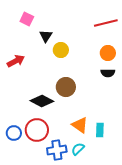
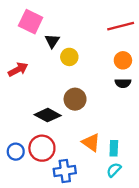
pink square: (27, 19) -> (31, 22), size x1.5
cyan semicircle: (78, 149) -> (114, 170), moved

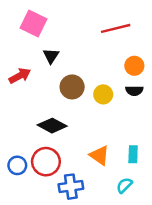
red line: (121, 26) -> (116, 28), moved
black triangle: (52, 41) -> (51, 56), moved
yellow circle: (69, 57) -> (103, 94), moved
brown circle: (75, 99) -> (72, 87), moved
cyan rectangle: (114, 148) -> (133, 154), moved

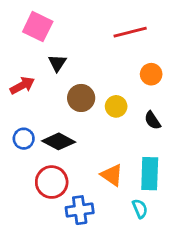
black semicircle: (134, 91) -> (153, 120), moved, turned 56
cyan rectangle: (133, 154) -> (150, 174), size x1.6
blue circle: (17, 165) -> (24, 139), moved
cyan semicircle: (124, 185) -> (140, 209), turned 112

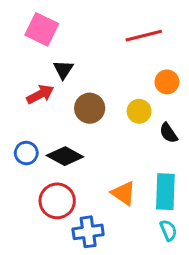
red arrow: (22, 85) -> (40, 94), moved
yellow circle: (116, 106) -> (139, 111), moved
cyan semicircle: (140, 209) -> (168, 230), moved

